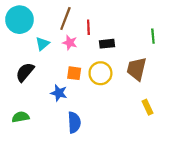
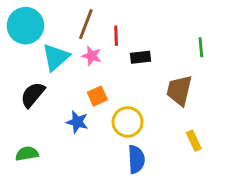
cyan triangle: (42, 44) -> (56, 57), size x1.5
orange square: (74, 73) -> (97, 96), turned -32
yellow circle: (100, 73) -> (128, 122), moved
blue semicircle: (74, 122) -> (136, 159), moved

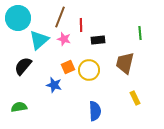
yellow circle: (128, 122) -> (89, 70), moved

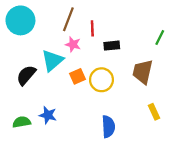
green line: (140, 33) -> (160, 38), turned 32
cyan triangle: (39, 40) -> (52, 60), moved
blue star: (54, 85) -> (48, 115), moved

